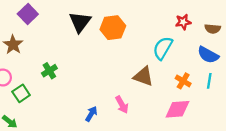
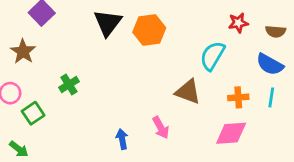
orange cross: (183, 81) -> (238, 97), turned -35
blue arrow: (91, 114) -> (122, 139), turned -42

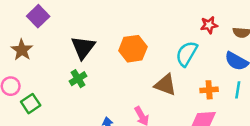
black triangle: (108, 23) -> (83, 47), moved
orange hexagon: (149, 30) -> (133, 49), moved
green cross: (69, 85) -> (78, 79), moved

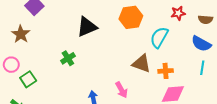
black triangle: (83, 47) -> (87, 27), moved, turned 30
orange hexagon: (133, 49) -> (131, 17), moved
orange cross: (209, 90) -> (166, 71), moved

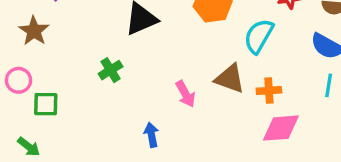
green square: (28, 79) -> (46, 104), turned 35
pink arrow: (121, 90) -> (185, 94), moved

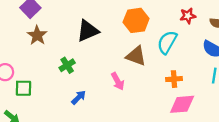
brown star: (34, 31) -> (37, 35), moved
brown triangle: (230, 79) -> (136, 56), moved
blue arrow: (151, 135) -> (79, 97), moved, turned 56

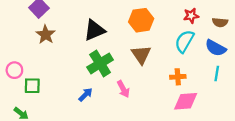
cyan semicircle: (167, 42) -> (184, 41), moved
brown triangle: (136, 56) -> (141, 55), turned 35
green cross: (67, 65) -> (100, 63), moved, size x1.6
pink arrow: (118, 81) -> (123, 89), moved

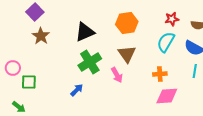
pink arrow: (123, 89) -> (117, 75), moved

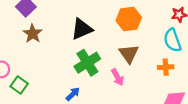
cyan semicircle: (166, 42) -> (172, 40), turned -50
orange cross: (160, 74) -> (166, 67), moved
green square: (29, 82) -> (19, 85), turned 35

